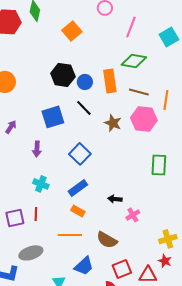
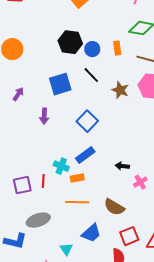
orange rectangle: (110, 81) -> (117, 48), size x0.6
cyan cross: (41, 184) -> (61, 166), moved
orange rectangle: (78, 211) -> (77, 178), moved, turned -40

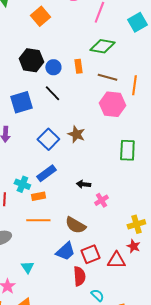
brown star: (120, 90) -> (76, 134), moved
blue trapezoid: (91, 233) -> (65, 251), moved

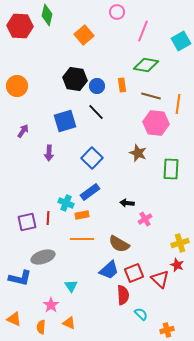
brown star: (76, 134) -> (138, 153), moved
red triangle: (116, 260) -> (160, 279), turned 42

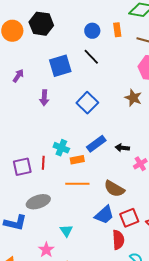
black hexagon: (75, 79) -> (41, 24), moved
blue rectangle: (90, 192) -> (96, 144), moved

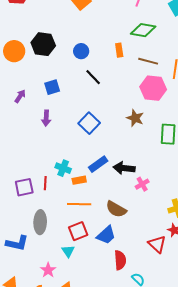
blue circle: (92, 31) -> (81, 51), moved
blue square: (60, 66) -> (52, 87), moved, size x0.7
black arrow: (122, 148) -> (124, 168), size x1.5
gray ellipse: (38, 202) -> (40, 222), turned -70
red square: (129, 218) -> (78, 231), moved

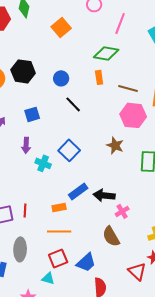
green diamond: (143, 30) -> (106, 53), moved
cyan cross: (63, 168) -> (43, 163), moved
brown semicircle: (116, 209) -> (111, 236), moved, turned 30
cyan triangle: (68, 251) -> (48, 278), turned -40

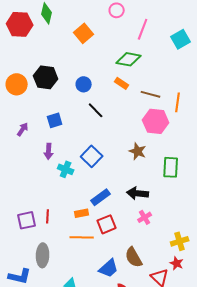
orange rectangle: (99, 77) -> (122, 83), turned -48
black arrow: (104, 195) -> (138, 193), moved
brown semicircle: (111, 236) -> (134, 257), moved
red square: (58, 258) -> (107, 224), moved

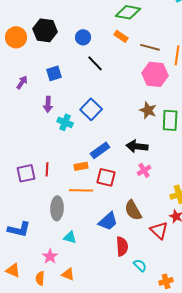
brown star: (138, 151) -> (148, 110), moved
red square: (107, 224) -> (106, 177), turned 36
gray ellipse: (43, 255) -> (57, 208), moved

